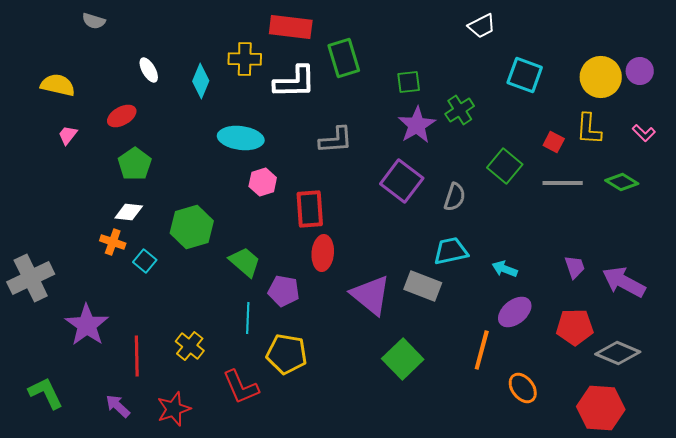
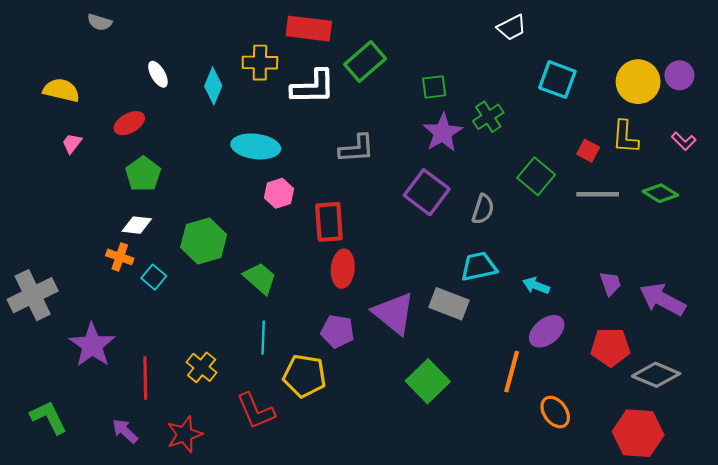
green rectangle: (344, 58) -> (365, 62), turned 66
purple pentagon: (284, 291) -> (337, 331), moved

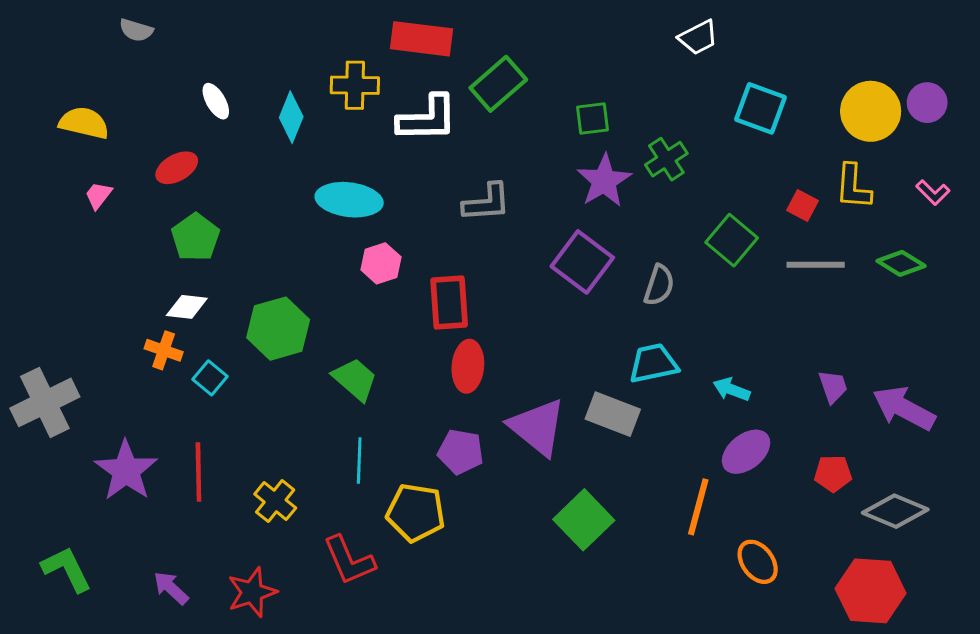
red pentagon: (610, 347) -> (833, 473), size x0.7
red line: (145, 378) -> (198, 472), moved

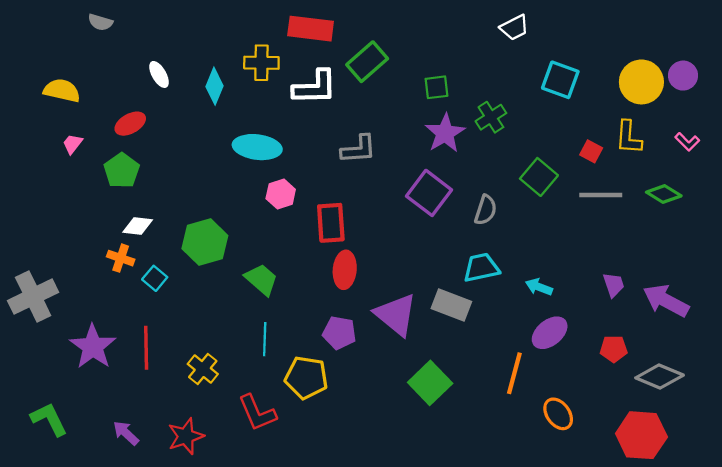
green pentagon: (196, 237) -> (122, 171), moved

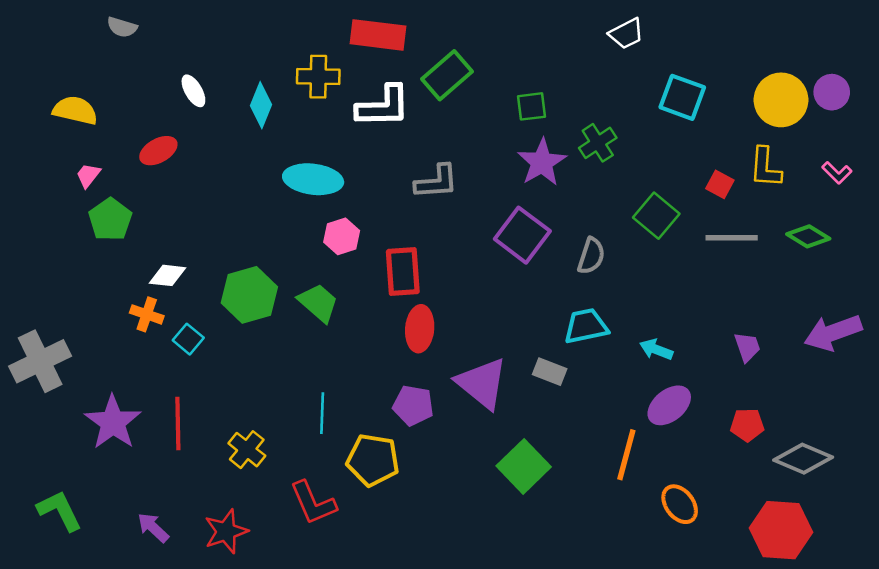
green pentagon: (122, 171) -> (110, 220), moved
green trapezoid: (261, 279) -> (318, 303), moved
purple arrow: (666, 301) -> (833, 333), moved, turned -48
gray rectangle: (451, 305) -> (550, 372), size x0.7

